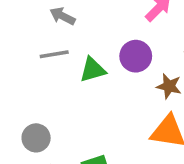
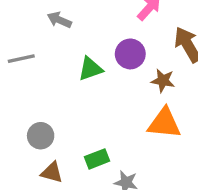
gray line: (54, 54) -> (21, 59), moved

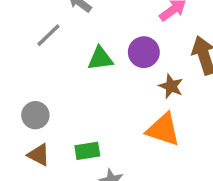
gray line: (21, 59) -> (48, 35), moved, turned -44

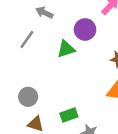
purple circle: (144, 52) -> (85, 29), moved

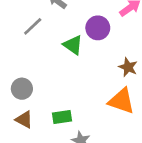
green triangle: (66, 49) -> (73, 45), turned 42

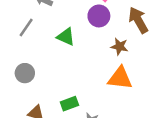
purple circle: (98, 28) -> (99, 16), moved
gray circle: (22, 89) -> (25, 73), moved

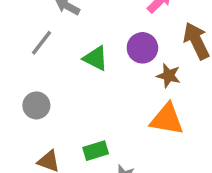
purple circle: (99, 16) -> (142, 48), moved

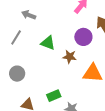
purple circle: (142, 48) -> (83, 37), moved
brown star: (169, 76) -> (70, 57), moved

